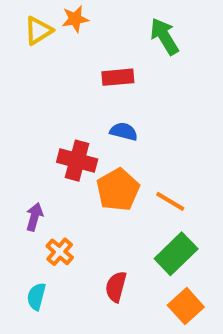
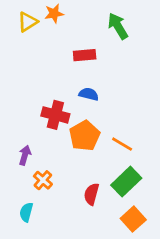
red semicircle: (116, 287) -> (91, 194), moved

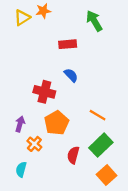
blue semicircle: (89, 94) -> (71, 75), turned 32
orange pentagon: (85, 136) -> (57, 123), moved

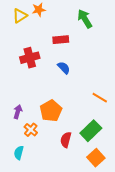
red cross: (44, 92) -> (30, 58), moved, turned -30
orange line: (98, 115) -> (100, 98), moved

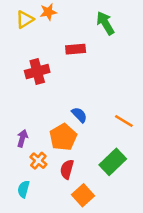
blue semicircle: (64, 68) -> (79, 115), moved
red semicircle: (66, 140) -> (67, 169), moved
orange square: (96, 158) -> (83, 195), moved

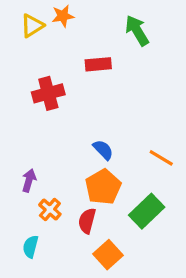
orange pentagon: (63, 137) -> (103, 187), moved

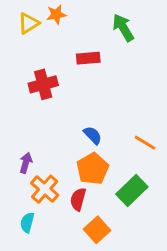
orange cross: (50, 209) -> (45, 189), size x1.4

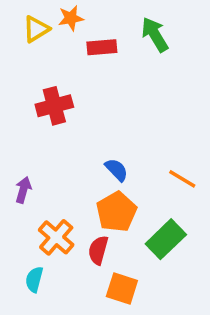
red rectangle: (88, 58) -> (102, 47), moved
purple arrow: (26, 163) -> (23, 190), moved
orange square: (97, 230) -> (122, 289), turned -30

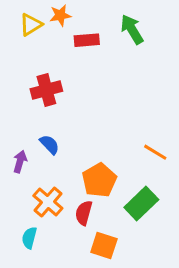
blue semicircle: (116, 170) -> (49, 144), moved

